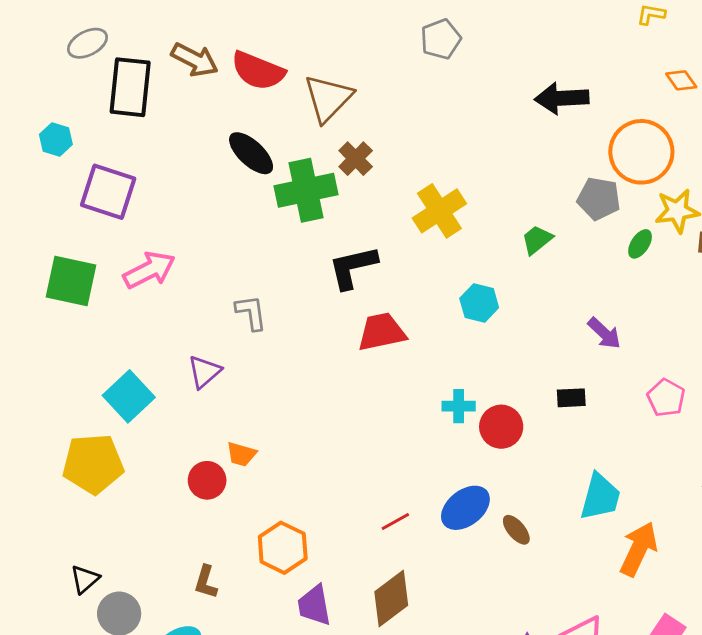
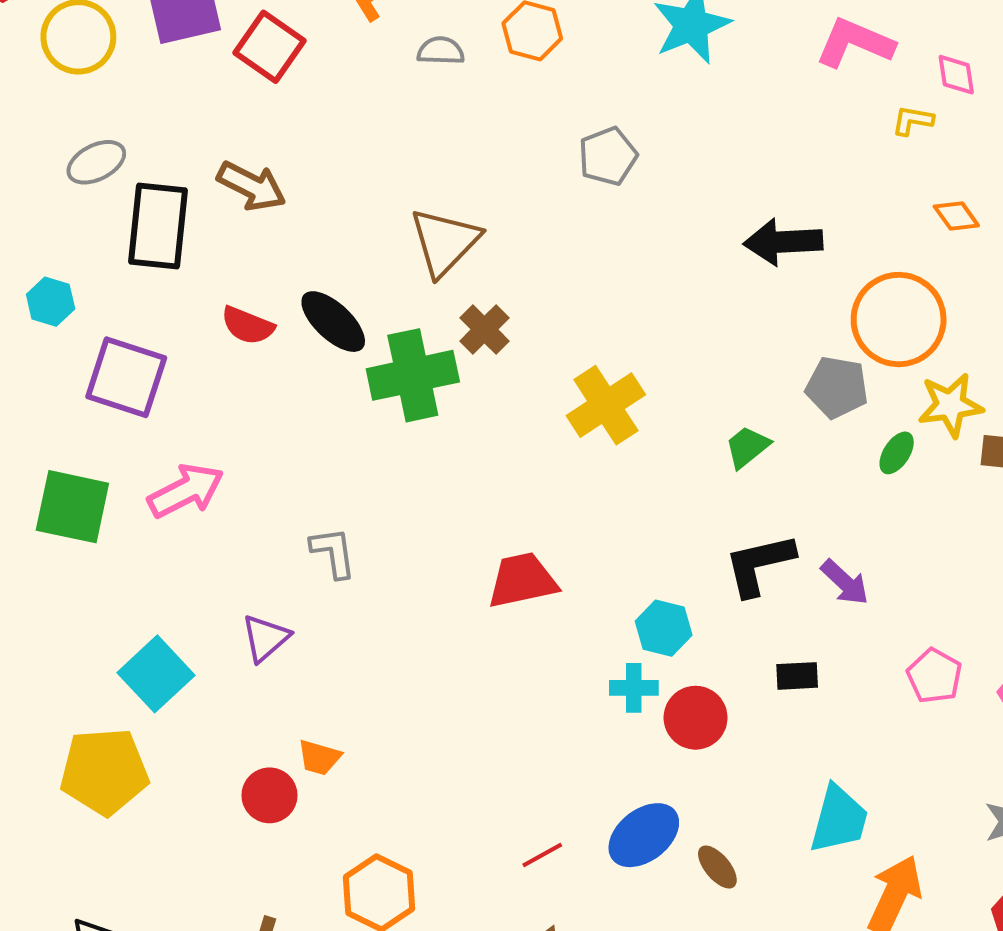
red semicircle: (258, 71) -> (248, 326), moved, size x0.7
black L-shape: (353, 267) -> (759, 564), moved
cyan hexagon: (479, 303) -> (664, 628), moved

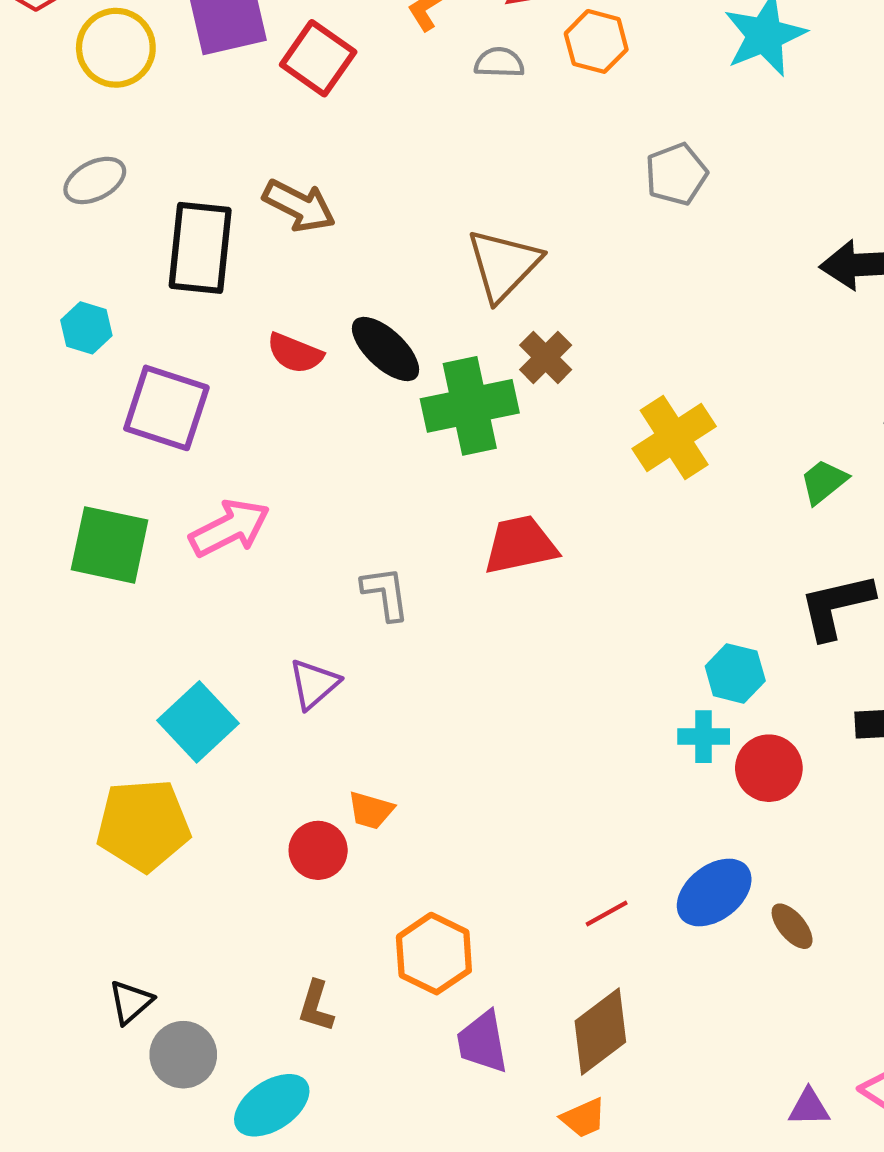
gray ellipse: (96, 162) -> (95, 180), moved
red trapezoid: (522, 580) -> (520, 545), moved

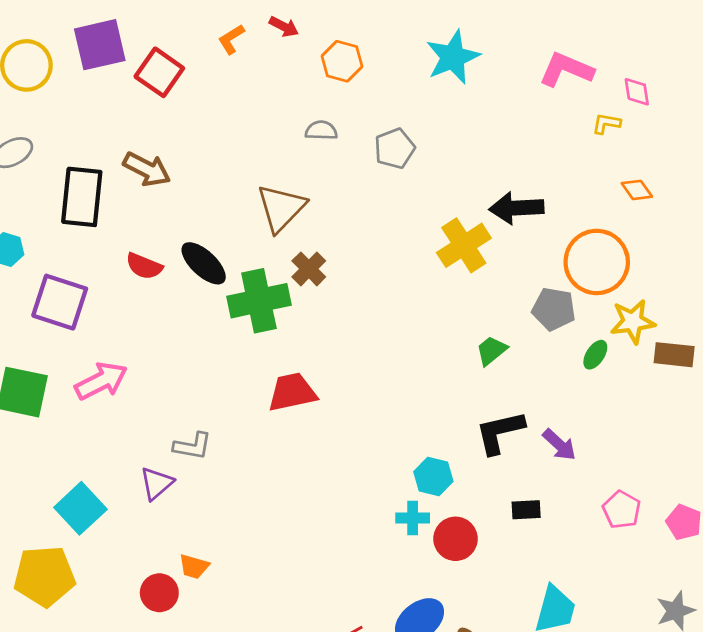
gray semicircle: (499, 62) -> (321, 130), moved
yellow cross: (674, 437) -> (464, 245), moved
gray L-shape: (386, 593) -> (193, 446), moved, turned 108

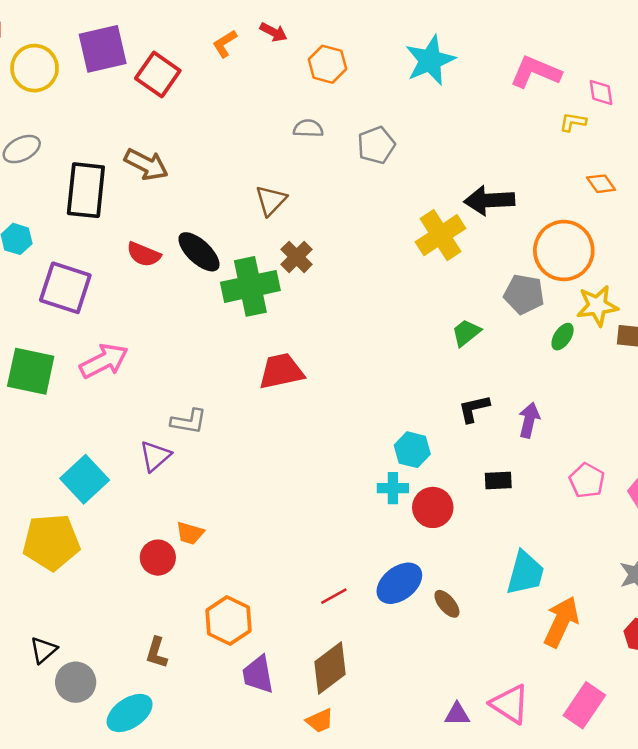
brown triangle: (281, 208) -> (271, 200), size x0.7
black L-shape: (500, 432) -> (474, 409), size x0.7
purple arrow: (559, 445) -> (529, 420), turned -120

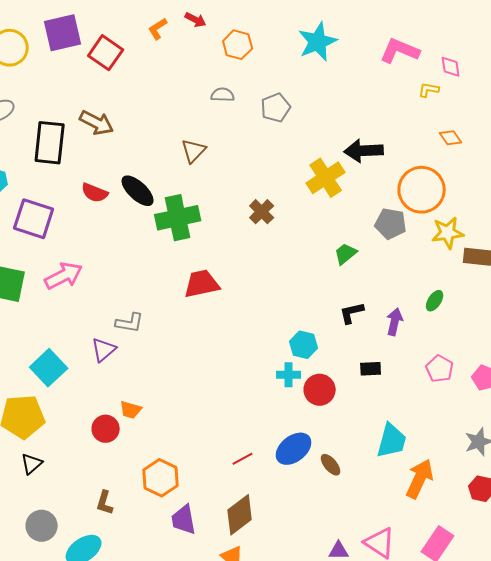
brown cross: (297, 257) -> (262, 212), moved
green ellipse: (563, 337) -> (435, 301), moved
black triangle: (44, 650) -> (32, 464), moved

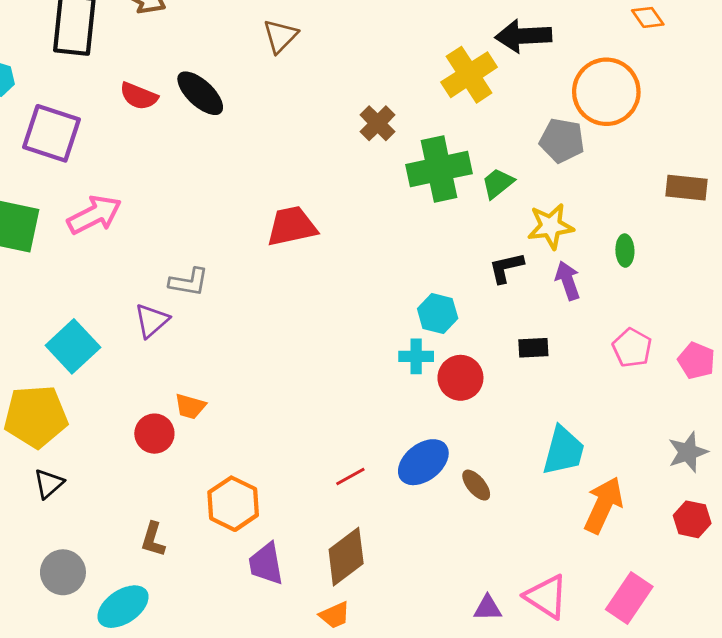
green cross: (178, 218) -> (439, 169), moved
yellow star: (448, 233) -> (551, 226), moved
green ellipse: (435, 301) -> (625, 251), turned -35
purple arrow: (395, 322) -> (568, 281), turned -32

